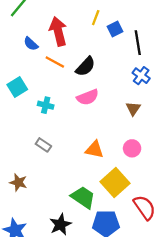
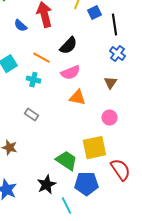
orange line: (55, 62) -> (41, 58), moved
orange triangle: (95, 149) -> (77, 98), moved
yellow square: (115, 182) -> (94, 148), turned 30

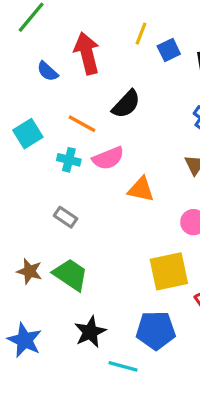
pink semicircle: (70, 73) -> (108, 158), moved
green trapezoid: (66, 161) -> (70, 275), moved
cyan line: (66, 206) -> (123, 366), turned -48

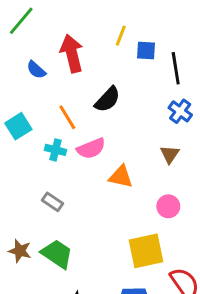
blue square: (169, 50) -> (146, 50), turned 30
orange line: (82, 124) -> (67, 117), turned 30

